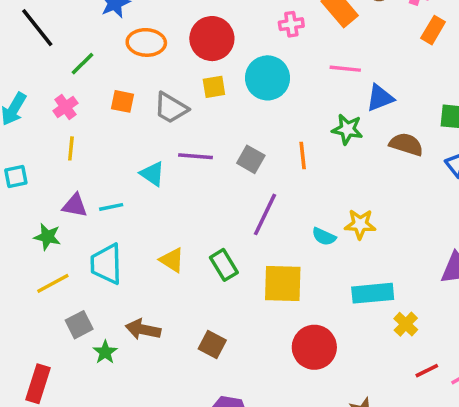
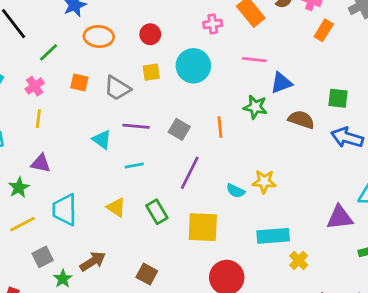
red circle: (212, 39) -> (150, 34), size x0.6
cyan line: (111, 207) -> (134, 166), moved
green star: (47, 237) -> (19, 188), turned 30
brown arrow: (143, 329) -> (93, 261), turned 135

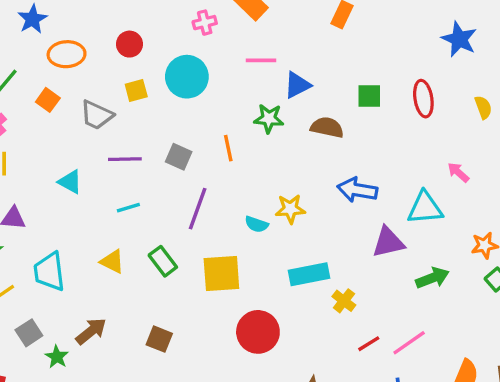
orange square: (79, 82) -> (48, 100), moved, turned 30
blue arrow: (347, 138) -> (357, 190), moved
cyan triangle: (102, 140) -> (70, 182), moved

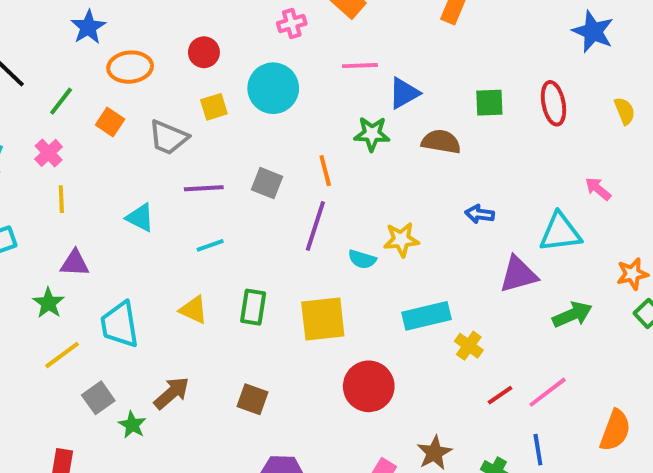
blue arrow: (357, 190) -> (480, 214), size x0.6
purple line: (198, 209) -> (315, 226), moved
green rectangle: (163, 261) -> (253, 307), turned 48

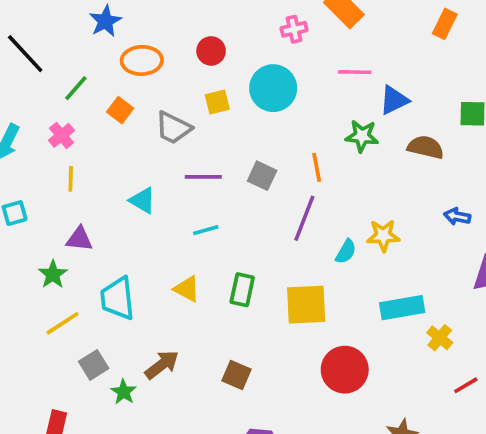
cyan semicircle: (362, 259) -> (346, 252), turned -80

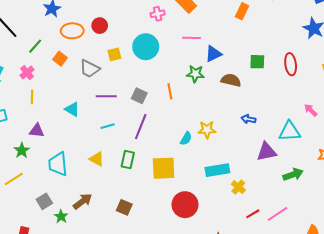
red circle: (211, 51) -> (100, 26), moved
purple line: (304, 218) -> (141, 127), moved
yellow line: (63, 323) -> (14, 179), moved

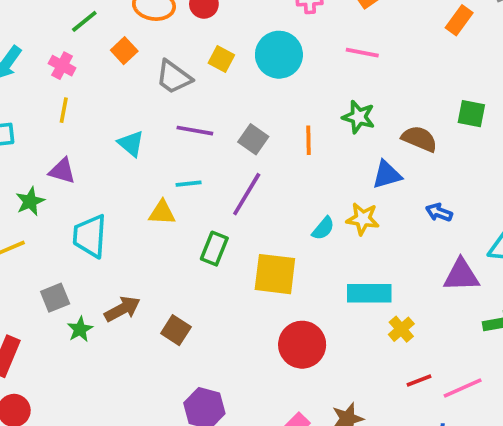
yellow square: (114, 54) -> (221, 59), turned 32
blue triangle: (213, 54) -> (387, 175), moved
pink cross: (27, 73) -> (62, 66), turned -32
yellow triangle: (97, 159) -> (162, 213), moved, turned -35
brown square: (124, 207) -> (176, 330), moved

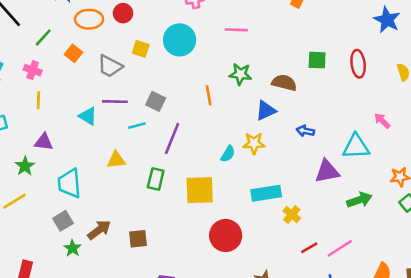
purple line: (195, 131) -> (115, 102), moved
gray square: (253, 139) -> (156, 101), moved
cyan line: (189, 184) -> (137, 126), moved
gray square: (55, 298) -> (63, 221), moved
brown square: (176, 330) -> (138, 239), turned -30

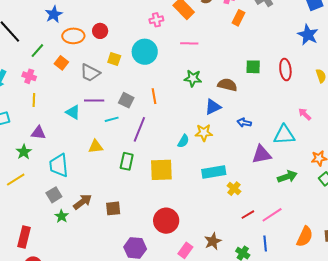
orange line: (209, 95) -> (154, 96), moved
red circle: (226, 235) -> (166, 221), moved

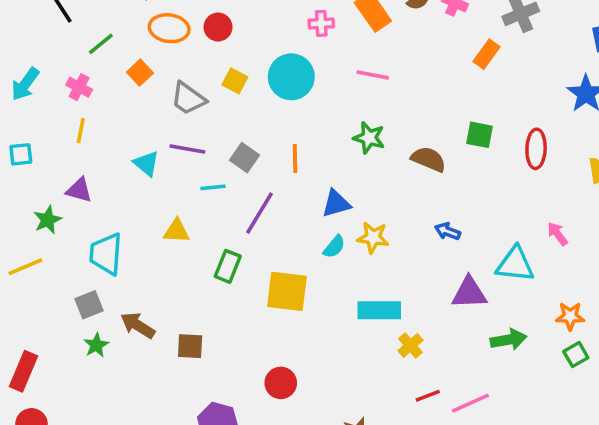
orange rectangle: (238, 18) -> (487, 54), moved
blue triangle: (213, 107) -> (336, 204), moved
brown arrow: (83, 202) -> (138, 325), turned -120
red circle: (166, 221) -> (281, 383), size x0.7

